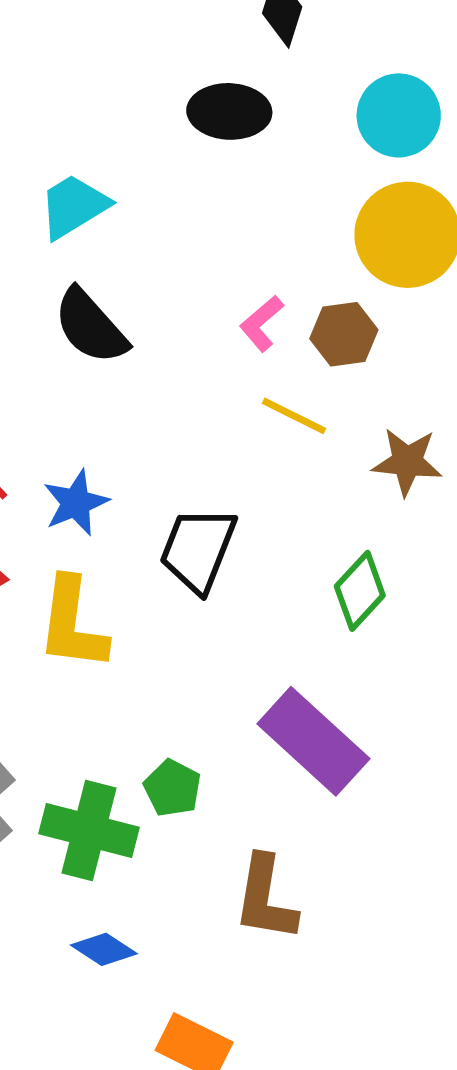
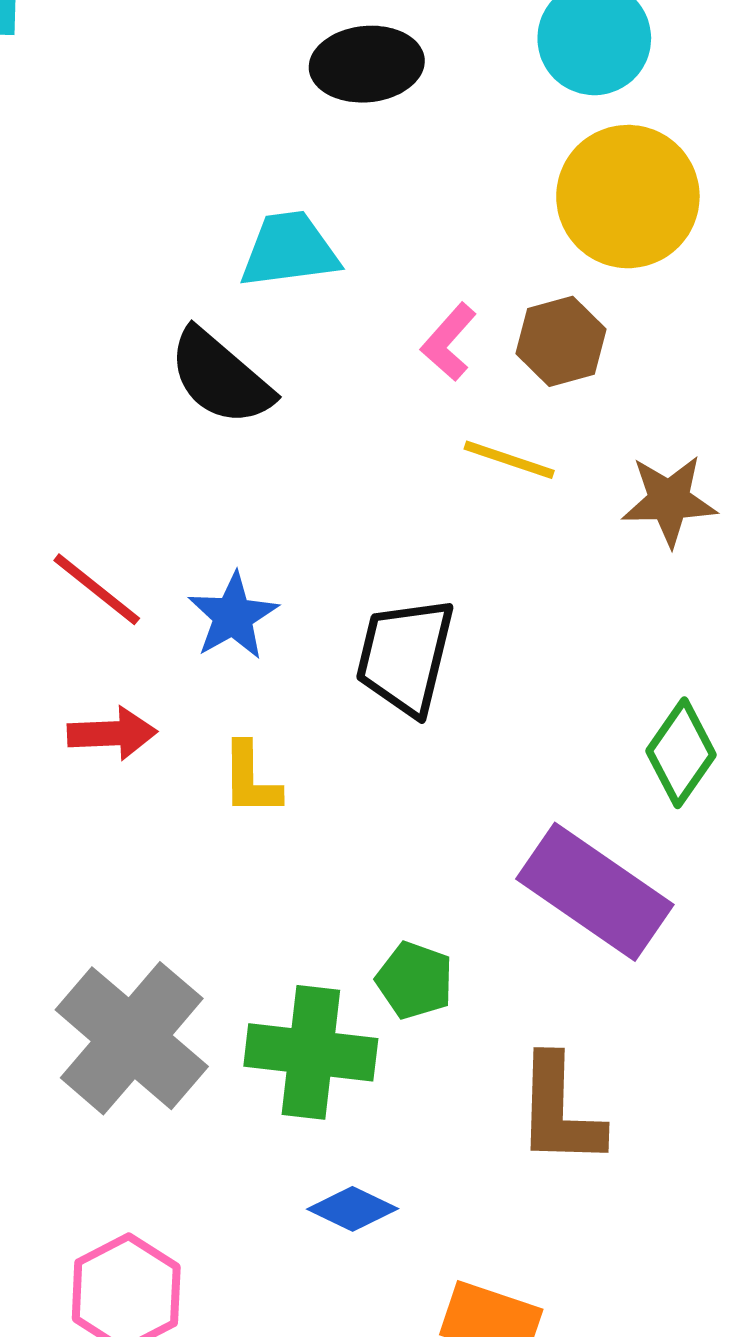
cyan trapezoid: (74, 206) -> (289, 250), moved, turned 32
green diamond: (360, 591) -> (681, 753), moved
yellow L-shape: (72, 624) -> (251, 779), size x0.6

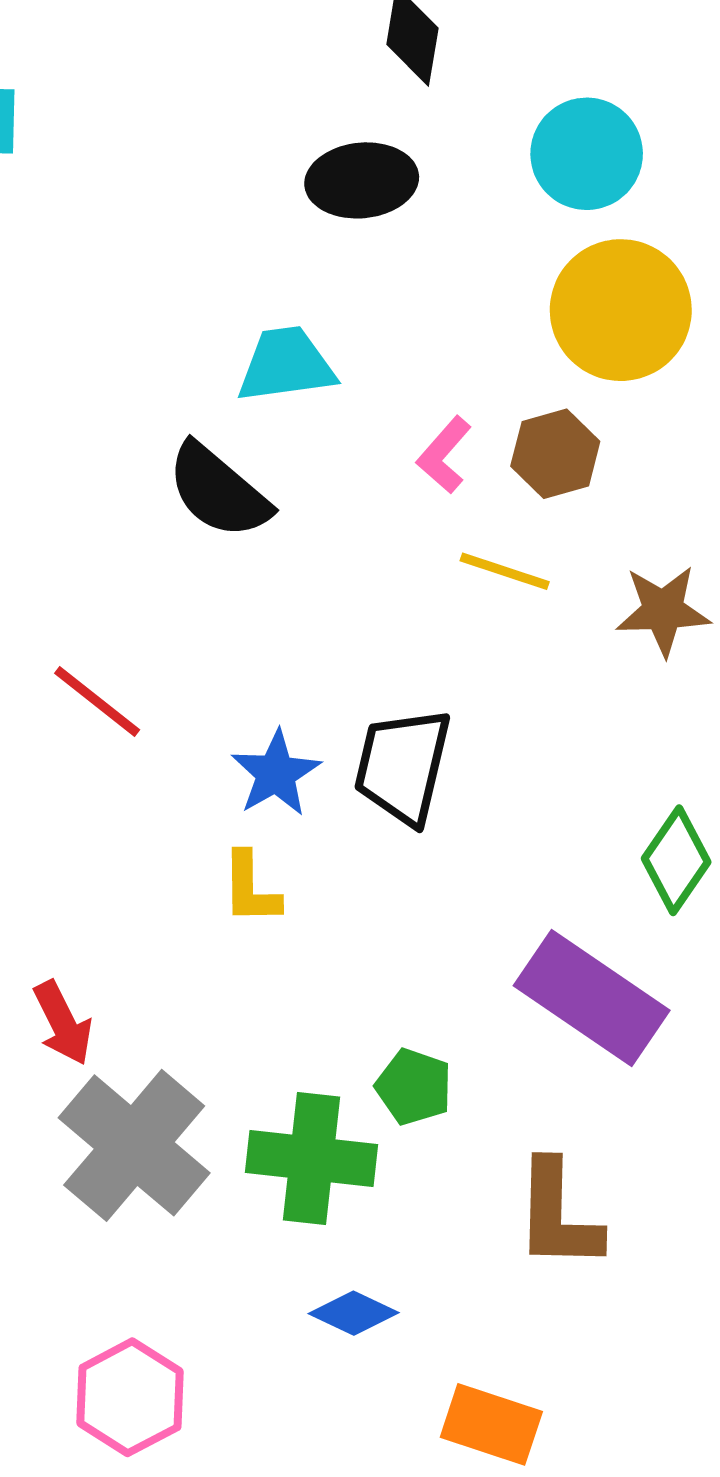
blue star: (233, 616) -> (276, 773), moved
red arrow: (112, 733) -> (63, 1023), moved, turned 66

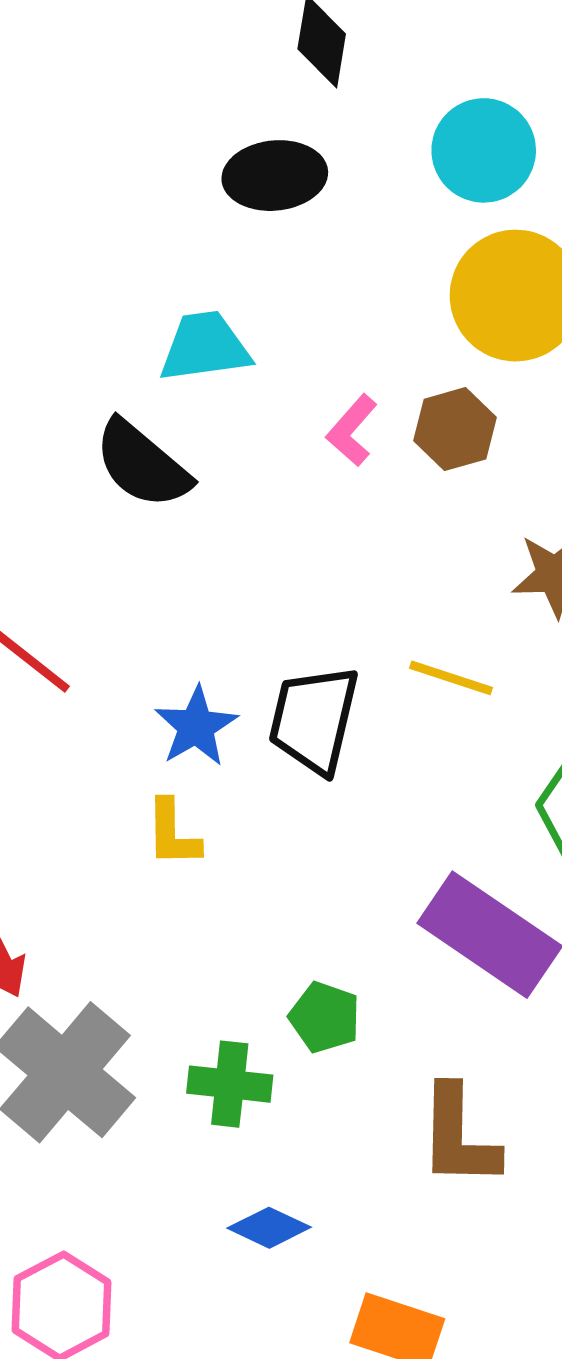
yellow line: (505, 571) -> (451, 678), moved
green cross: (311, 1159) -> (230, 1084), size x0.7

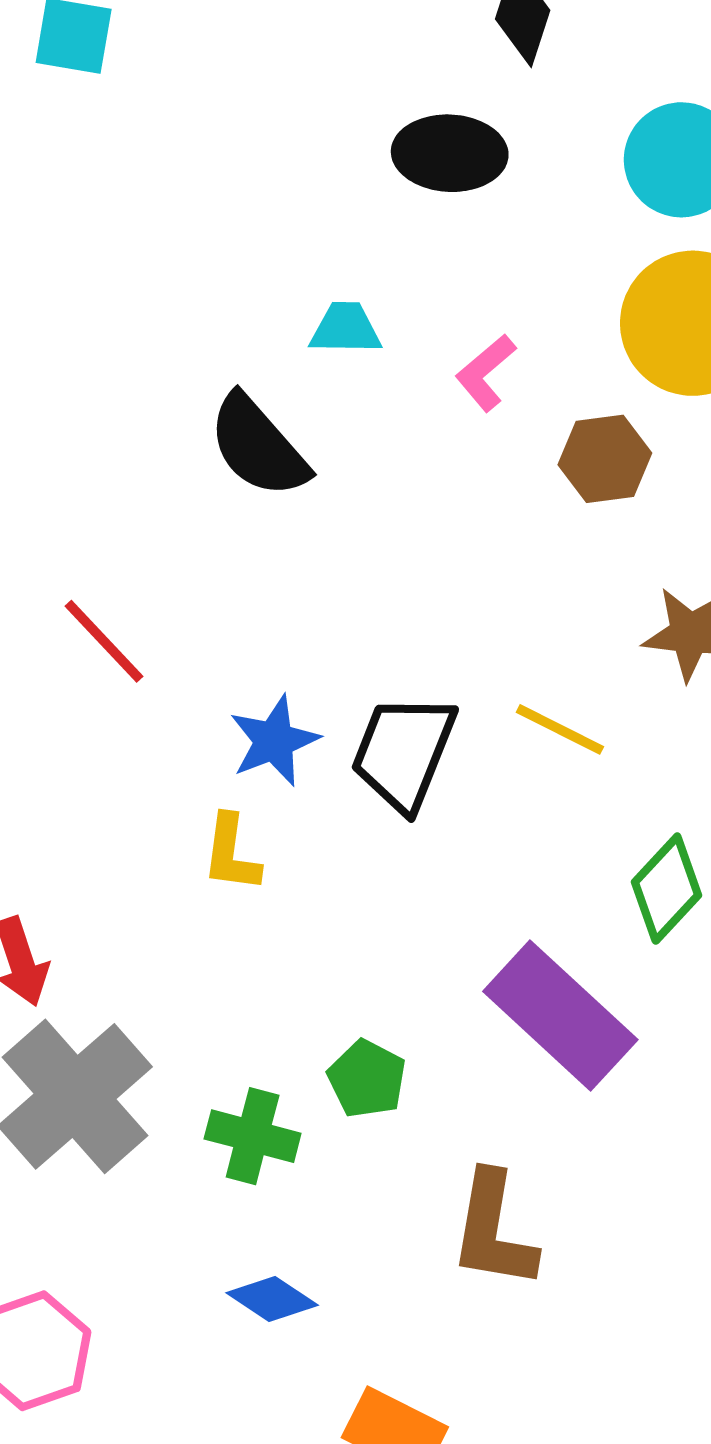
cyan trapezoid: (205, 347) -> (346, 328), size x0.7
pink L-shape: (352, 430) -> (486, 373), moved

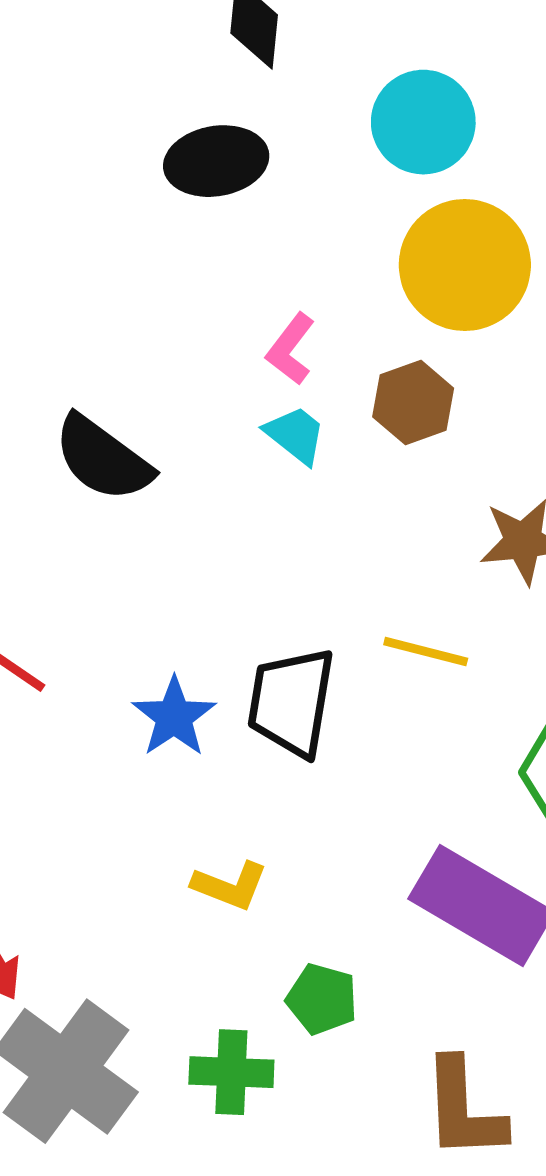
cyan trapezoid: (346, 328) -> (295, 435), moved, turned 50
yellow L-shape: (231, 853) -> (230, 886), moved, turned -64

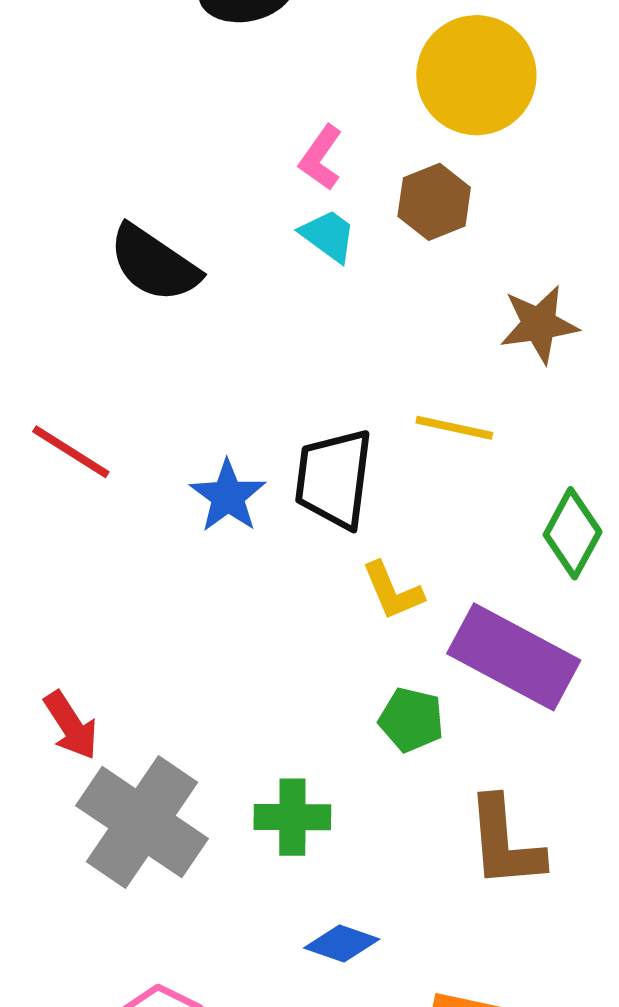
yellow L-shape: (230, 886) -> (393, 591), moved, turned 48
green pentagon: (322, 999) -> (411, 720), moved

